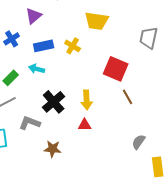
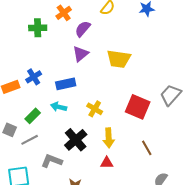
purple triangle: (34, 16) -> (81, 54), moved
gray trapezoid: (149, 38) -> (171, 95), moved, turned 30
yellow cross: (73, 46) -> (95, 109), moved
brown line: (128, 97) -> (147, 148), moved

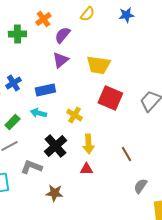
red square: (138, 107) -> (110, 98), moved

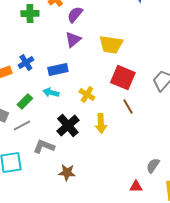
brown line: (126, 154) -> (128, 107), moved
red triangle: (86, 169) -> (136, 187), moved

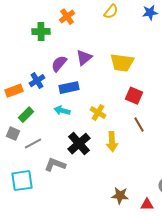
purple semicircle: (75, 15) -> (59, 64), moved
red square: (123, 78) -> (134, 96), size x0.7
green rectangle: (25, 102) -> (26, 115), moved
brown star: (67, 173) -> (120, 196), moved

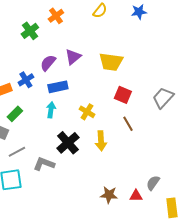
green cross: (41, 32) -> (30, 31), turned -36
cyan arrow: (62, 111) -> (51, 110), turned 84
gray line: (33, 144) -> (17, 152), moved
red triangle: (147, 205) -> (136, 196), moved

